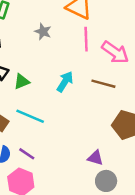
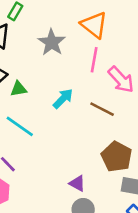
gray star: (43, 32) -> (52, 42), size x1.5

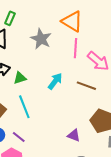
cyan line: (20, 126) -> (24, 107), turned 40
purple triangle: (77, 183) -> (74, 135), moved

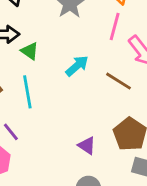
green triangle: (20, 78) -> (30, 51), turned 40

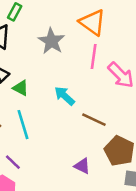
cyan arrow: (77, 66) -> (65, 96), turned -90
brown line: (119, 81) -> (94, 120), moved

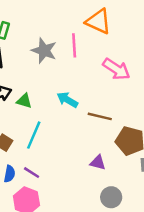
orange triangle: (92, 22) -> (98, 21), moved
pink line: (94, 57) -> (74, 45), moved
cyan line: (23, 125) -> (34, 135), turned 52

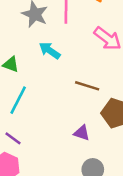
cyan arrow: (67, 100) -> (50, 51), moved

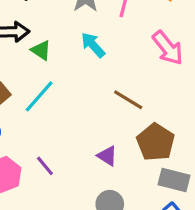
purple line: (13, 138) -> (45, 166), moved

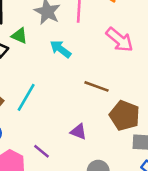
green triangle: (41, 50) -> (19, 36), moved
purple triangle: (107, 156) -> (78, 132), moved

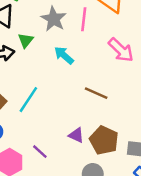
green triangle: (19, 36) -> (26, 40), turned 42
brown pentagon: (125, 115) -> (104, 140), moved

